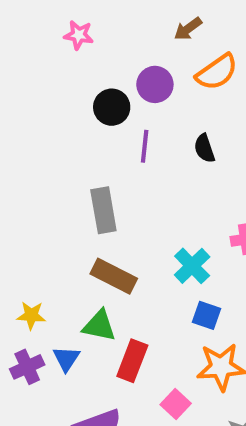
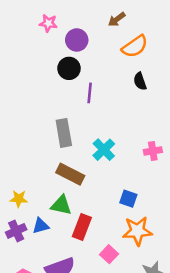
purple circle: (155, 84) -> (77, 40), moved
black semicircle: (204, 148) -> (140, 81), moved
cyan cross: (192, 266) -> (104, 150), moved
blue triangle: (66, 359) -> (41, 226), turned 42

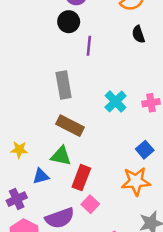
cyan cross: (104, 150) -> (116, 102), moved
blue square: (128, 199) -> (145, 150), moved, turned 30
purple cross: (16, 231) -> (17, 199), moved
pink square: (109, 254) -> (90, 204), moved

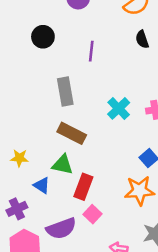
black circle: (69, 22) -> (43, 37), moved
blue triangle: (41, 176) -> (42, 185), turned 48

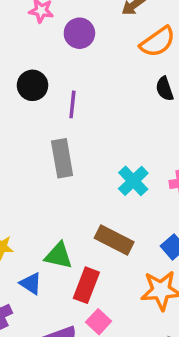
purple line: (91, 51) -> (72, 104), moved
brown rectangle: (72, 133) -> (114, 240), moved

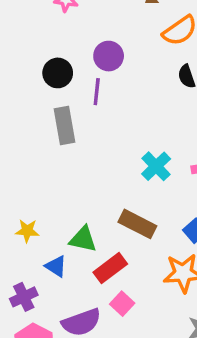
purple circle: (79, 33) -> (109, 56), moved
gray rectangle: (62, 158) -> (64, 126), moved
red rectangle: (86, 285) -> (110, 268), turned 32

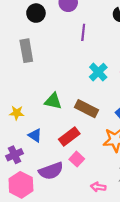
purple line: (97, 92) -> (83, 32), moved
gray rectangle: (64, 126) -> (26, 51), moved
green triangle: (83, 239) -> (53, 101), moved

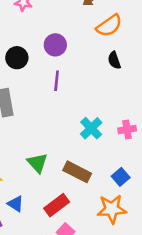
purple line: (83, 32) -> (57, 81), moved
green triangle: (53, 101) -> (37, 163), turned 36

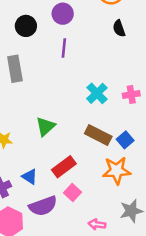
green triangle: (37, 163) -> (46, 126), turned 30
brown rectangle: (77, 172) -> (98, 135), moved
blue triangle: (16, 204) -> (30, 177), moved

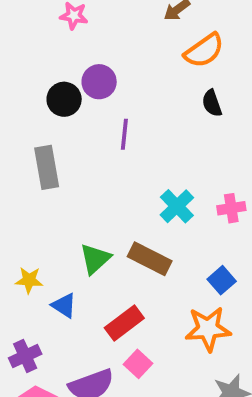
purple circle: (63, 14) -> (99, 82), moved
brown rectangle: (98, 135) -> (150, 259), moved
blue triangle: (30, 177) -> (64, 305), moved

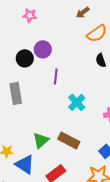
cyan cross: (177, 206) -> (77, 102), moved
blue triangle: (64, 305) -> (25, 164), size x1.5

